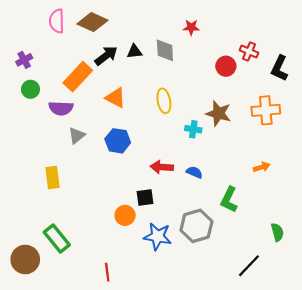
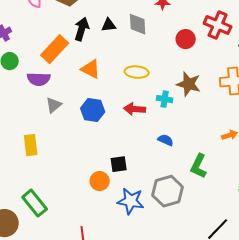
red cross: (249, 51) -> (218, 25), size x1.5
black arrow: (106, 56) -> (82, 29), turned -35
red circle: (226, 66) -> (186, 39), moved
yellow ellipse: (164, 101) -> (137, 72), turned -75
red arrow: (162, 167) -> (135, 109), moved

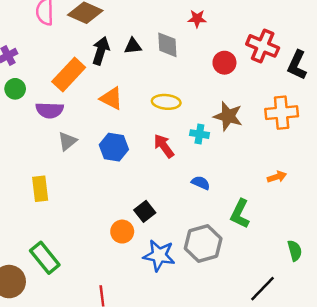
red arrow: (135, 109) -> (164, 146), turned 50
black square: (119, 164) -> (145, 211), turned -30

